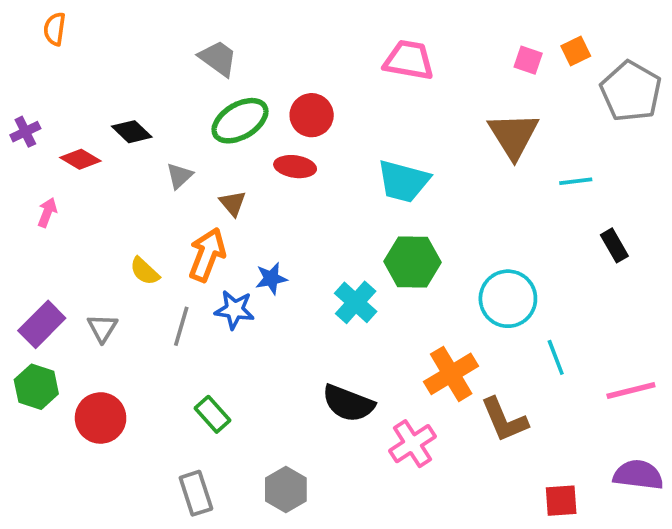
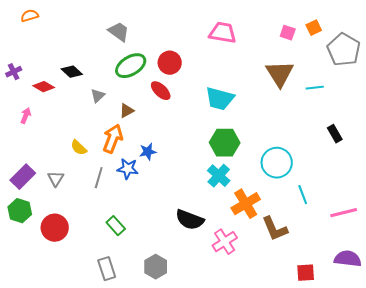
orange semicircle: (55, 29) -> (30, 16), turned 66
red ellipse: (295, 167) -> (161, 91), turned 35
cyan line: (576, 181) -> (315, 88), moved
brown triangle: (233, 203) -> (127, 111), turned 42
cyan cross: (356, 302) -> (219, 176), moved

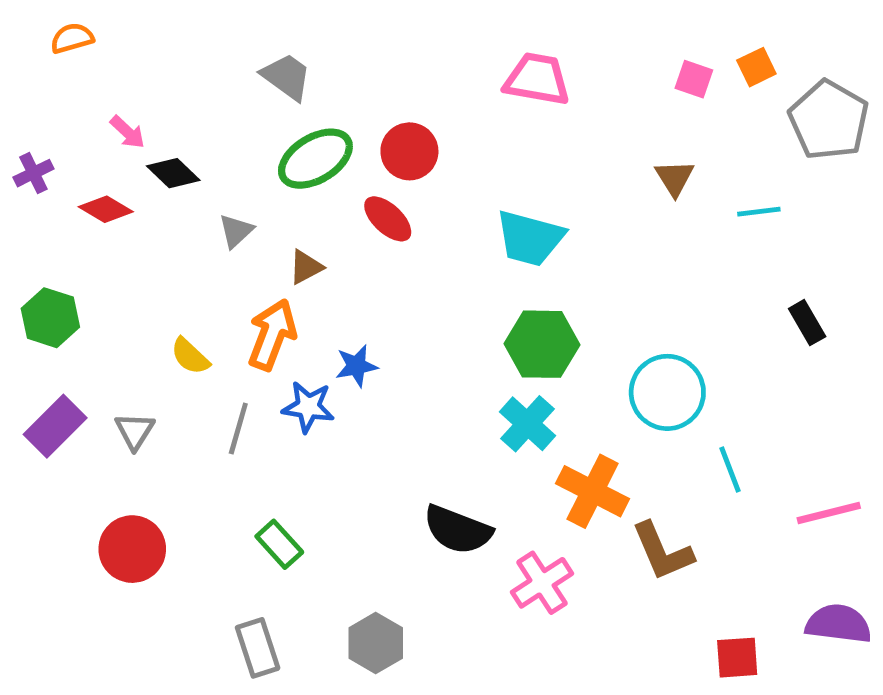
brown triangle: (280, 74) -> (675, 178), size x0.6
pink arrow: (26, 116) -> (127, 132), moved, turned 112
orange cross: (246, 204) -> (593, 491), turned -32
green hexagon: (20, 211) -> (50, 318), moved

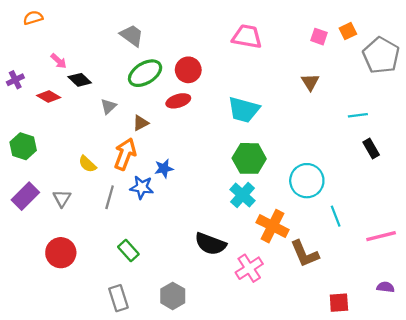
cyan line: (759, 212) -> (358, 115), moved
red ellipse: (388, 219) -> (178, 101), turned -60
purple semicircle: (838, 624) -> (386, 287), size x0.6

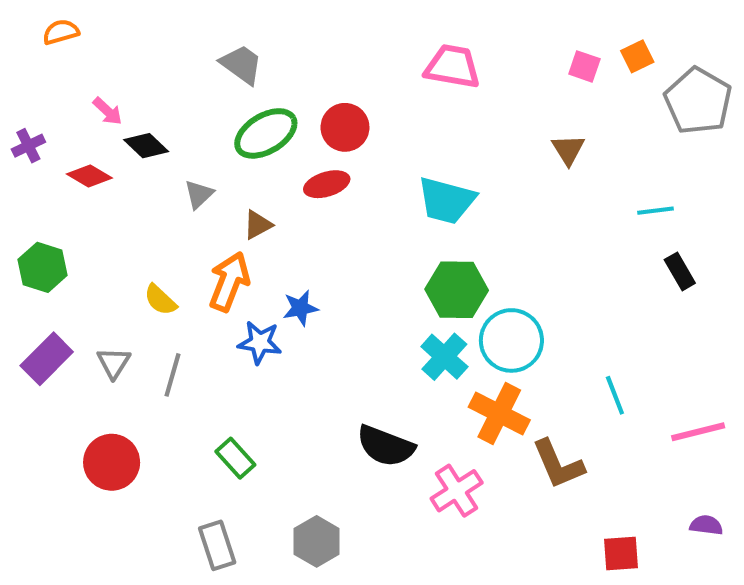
cyan circle: (307, 181) -> (511, 340), moved
gray line: (110, 197) -> (172, 375), moved

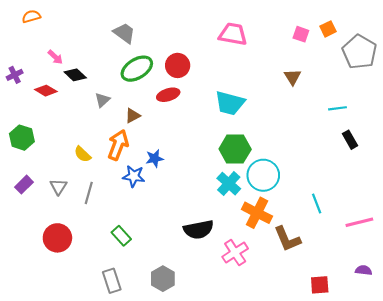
purple rectangle: (47, 359) -> (24, 185), size x0.7
black semicircle: (386, 446) -> (198, 230), turned -32

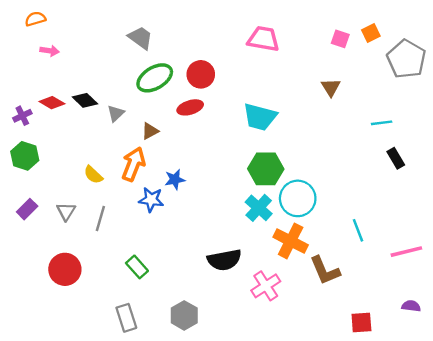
pink arrow: (55, 57) -> (50, 51), moved, turned -35
purple cross: (15, 75) -> (22, 116), moved
black diamond: (75, 75) -> (85, 100), moved

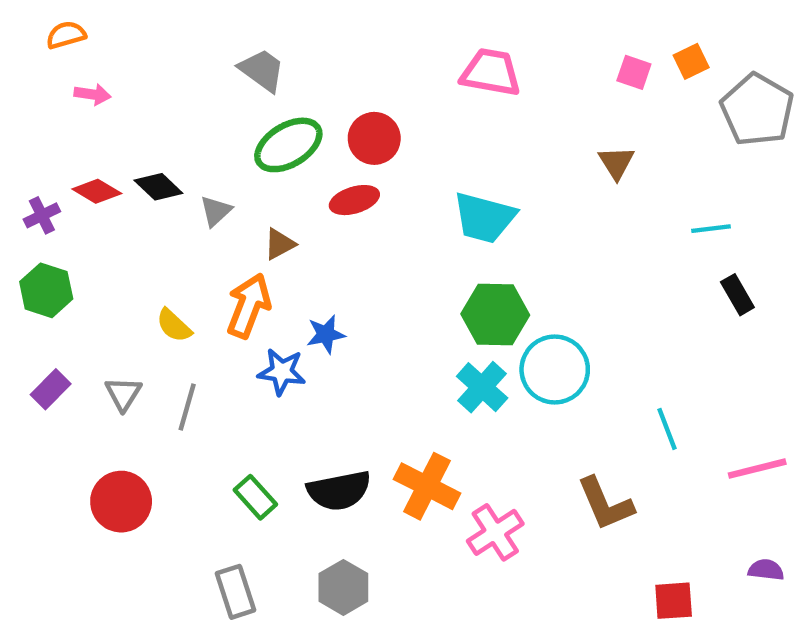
orange cross: (291, 241) -> (427, 486), moved
black semicircle: (224, 260) -> (339, 491), moved

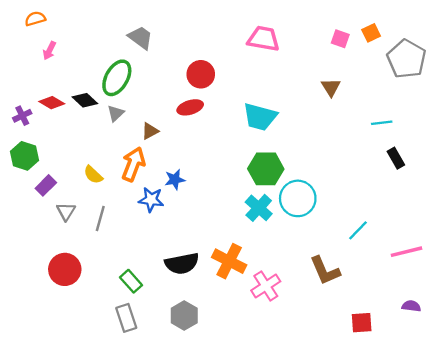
pink arrow: (92, 94) -> (49, 51), turned 108
green ellipse: (288, 145) -> (117, 78), moved, turned -30
purple rectangle: (51, 389) -> (46, 185), moved
cyan line: (667, 429) -> (358, 230), turned 65
green rectangle: (255, 497) -> (131, 281), moved

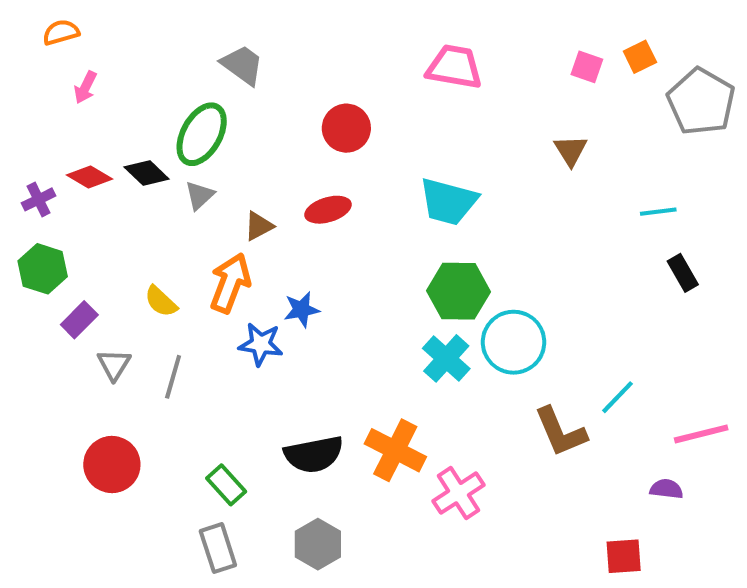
red ellipse: (190, 107) -> (328, 210), moved
brown L-shape: (325, 271) -> (560, 432), moved
purple semicircle: (411, 306) -> (666, 489), moved

